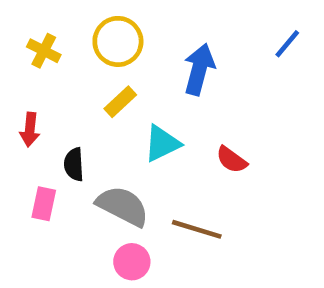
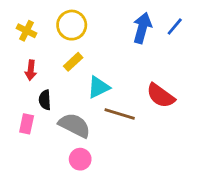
blue arrow: (199, 69) -> (142, 28), moved
red arrow: (30, 130) -> (31, 70), moved
red semicircle: (232, 160) -> (161, 96), moved, size x1.5
brown line: (197, 229) -> (120, 114), moved

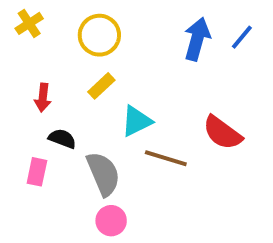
yellow cross: (27, 31) -> (29, 23), moved, turned 30
black semicircle: (45, 100) -> (62, 139), turned 114
gray semicircle: (75, 125) -> (103, 174), turned 40

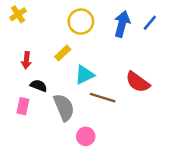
yellow circle: (99, 35) -> (81, 22), moved
pink circle: (111, 221) -> (86, 136), moved

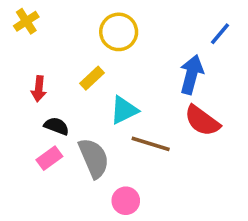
blue arrow: (122, 24) -> (192, 75), moved
pink rectangle: (23, 106) -> (49, 158), moved, turned 42

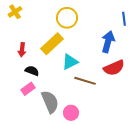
blue line: (220, 34) -> (124, 19), turned -48
yellow rectangle: (92, 78) -> (52, 44), size x1.6
red semicircle: (202, 121) -> (114, 68), turned -60
gray semicircle: (94, 158) -> (50, 102), moved

